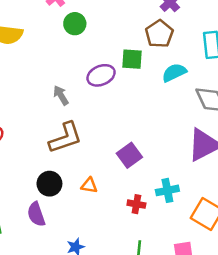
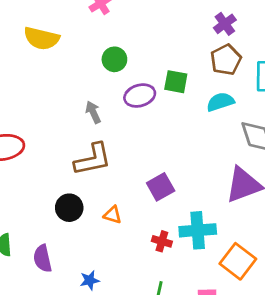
green circle: (75, 24) -> (114, 59), moved
brown pentagon: (159, 34) -> (226, 60), moved
cyan cross: (167, 190) -> (198, 230), size x1.4
purple semicircle: (36, 214) -> (43, 258), moved

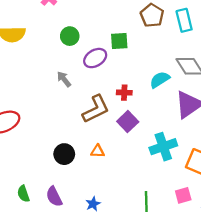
cyan semicircle: (220, 102) -> (160, 80), moved
brown L-shape: (93, 159) -> (96, 109), moved
red cross: (162, 241) -> (124, 93), moved

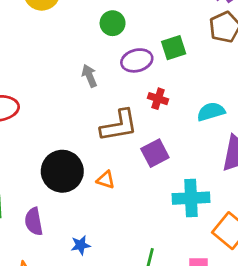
green square: (119, 41) -> (174, 48), turned -30
red cross: (124, 93) -> (158, 99), moved
black circle: (64, 154) -> (62, 171), size x1.5

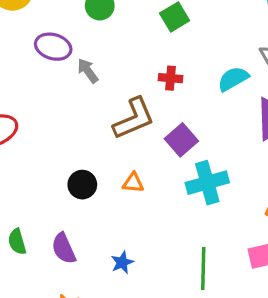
purple ellipse: (137, 60) -> (53, 47), moved, turned 44
black circle: (62, 171) -> (82, 185), size x0.6
cyan cross: (191, 198) -> (207, 183), moved

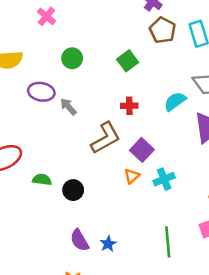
orange triangle: (133, 183) -> (132, 176), moved, turned -42
cyan cross: (207, 183) -> (164, 179), size x0.7
green semicircle: (17, 242) -> (42, 180), moved, turned 120
purple semicircle: (64, 248) -> (79, 240), moved

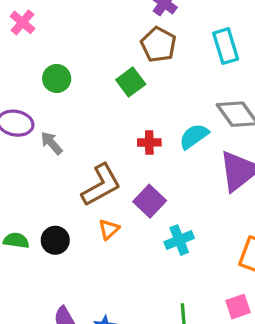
brown pentagon: (163, 30) -> (158, 45), moved
red cross: (129, 106) -> (149, 142), moved
orange triangle: (132, 176) -> (109, 229), moved
black circle: (73, 190) -> (55, 240), moved

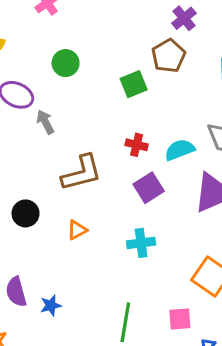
purple square: (150, 201) -> (149, 188), moved
orange triangle: (109, 229) -> (77, 230), moved

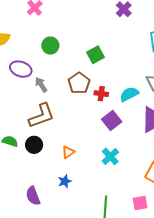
brown pentagon: (169, 56) -> (79, 83), moved
brown L-shape: (82, 173) -> (42, 116), moved
cyan cross: (141, 243) -> (110, 156), turned -30
blue star: (51, 305) -> (65, 181), moved

